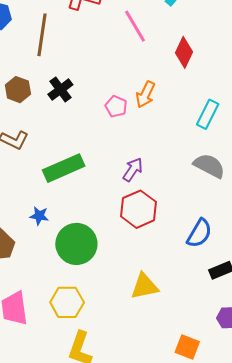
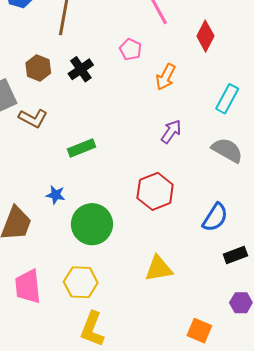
pink pentagon: (116, 106) -> (131, 49), moved
green rectangle: (64, 168) -> (82, 148), size x0.7
purple arrow: (133, 170) -> (171, 132), moved

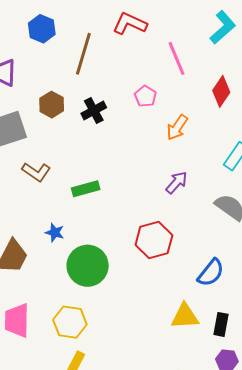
brown L-shape: (33, 118) -> (36, 172), moved
black rectangle: (235, 255) -> (221, 324), moved, turned -65
yellow triangle: (159, 269) -> (185, 316), moved

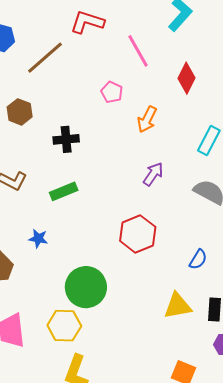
brown line: (83, 54) -> (45, 58), turned 39
black cross: (94, 110) -> (66, 139), moved, turned 30
green circle: (88, 266) -> (86, 287), moved
blue semicircle: (211, 273) -> (198, 259), size x0.7

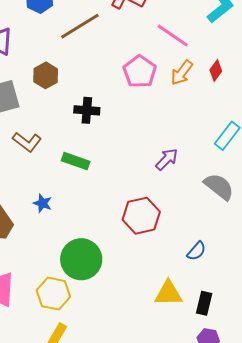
pink line: (138, 51) -> (173, 35), turned -36
red diamond: (186, 78) -> (216, 70), size x0.7
pink pentagon: (112, 92) -> (140, 72), size x1.5
orange arrow: (147, 119) -> (182, 73), moved
green rectangle: (64, 191) -> (76, 161), turned 32

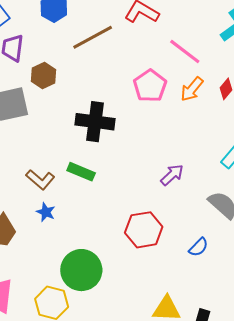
brown hexagon: (46, 75) -> (43, 75), moved
black cross: (87, 110) -> (95, 122), size x1.5
brown L-shape: (27, 142) -> (40, 180), moved
blue semicircle: (196, 251) -> (198, 247), moved

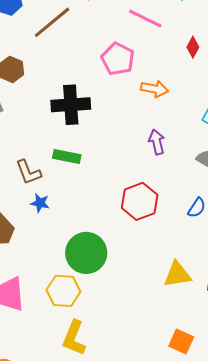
orange arrow: (192, 89) -> (155, 89), moved, turned -108
purple arrow: (172, 175) -> (157, 142), turned -50
brown L-shape: (40, 180) -> (28, 172), turned 40

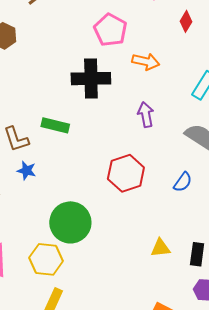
black cross: (71, 105) -> (91, 79), moved
yellow triangle: (177, 274) -> (161, 248), size x0.7

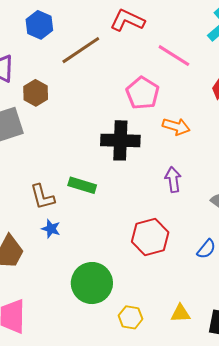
yellow hexagon: (46, 259) -> (131, 317), moved, size x0.7

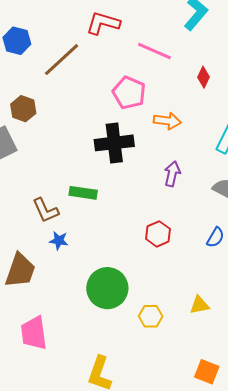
purple arrow: (173, 180) -> (172, 174), turned 30
red hexagon: (150, 237) -> (158, 234), size x0.7

